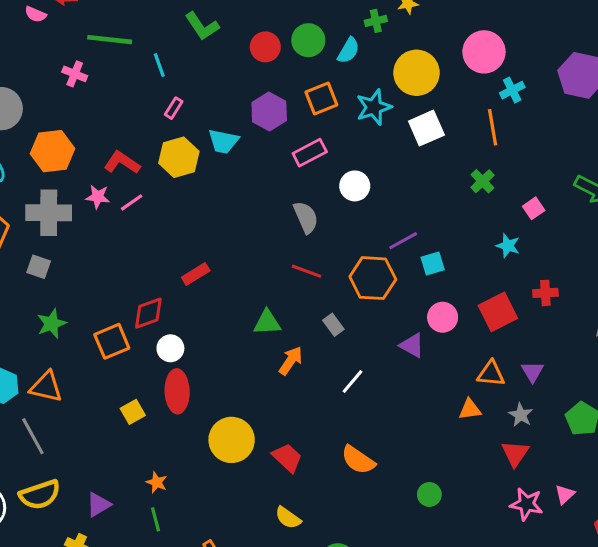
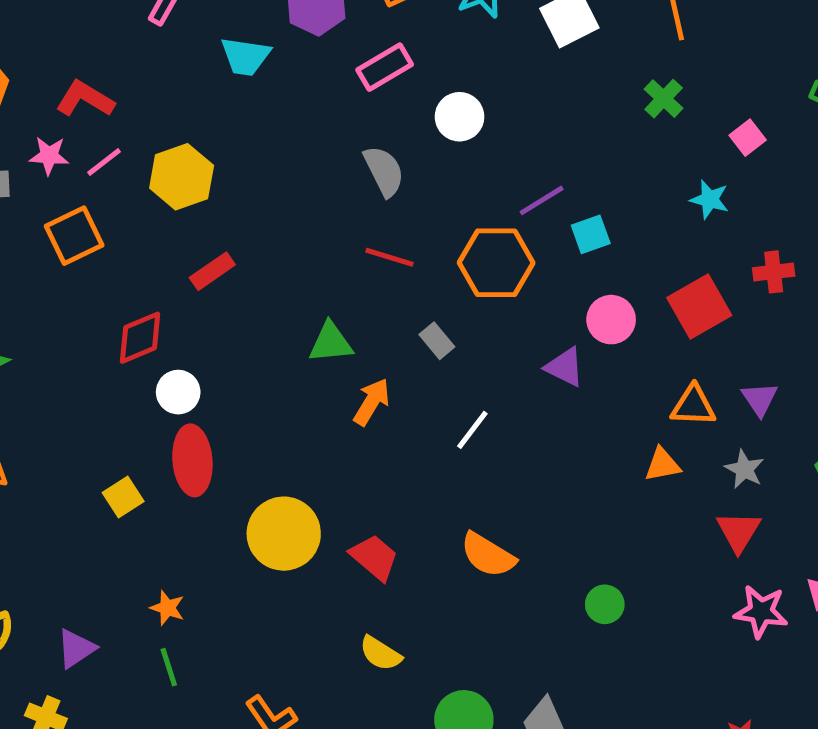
yellow hexagon: (179, 157) -> (182, 177), moved
orange square: (112, 341) -> (74, 236), moved

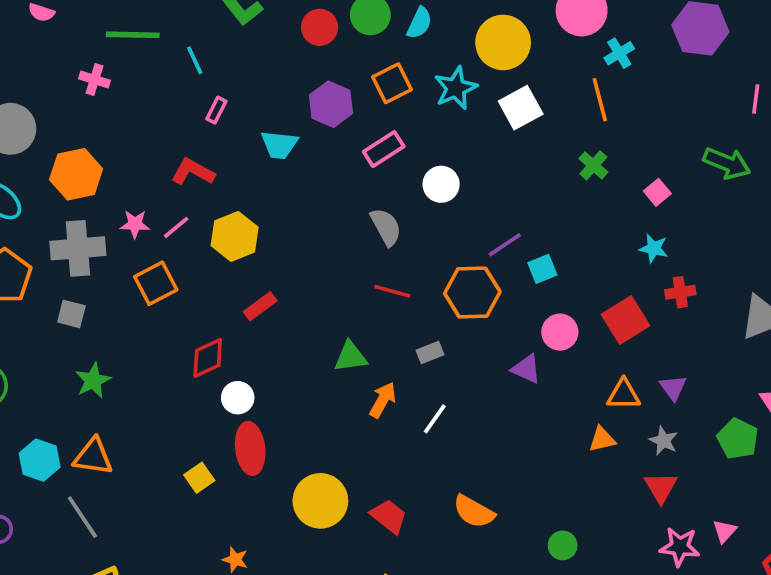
red L-shape: (85, 99) -> (193, 172), moved
cyan star: (710, 199) -> (654, 248), moved
gray rectangle: (437, 341) -> (430, 352), turned -70
white line: (472, 430) -> (435, 419), moved

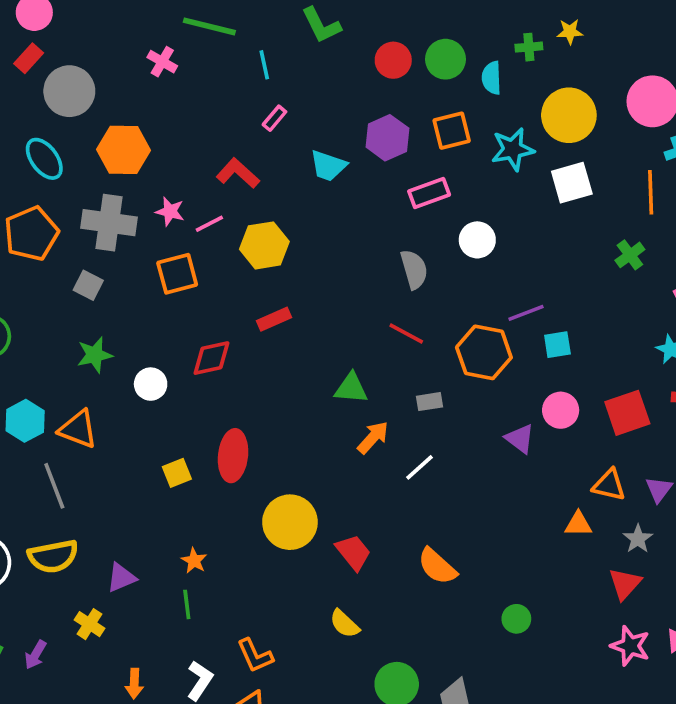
cyan semicircle: (419, 23) -> (492, 78), turned 140
white circle: (238, 398) -> (151, 384), moved

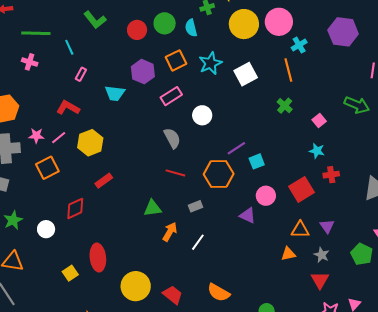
pink cross: (162, 62) -> (30, 62), moved
yellow circle: (569, 115) -> (244, 24), moved

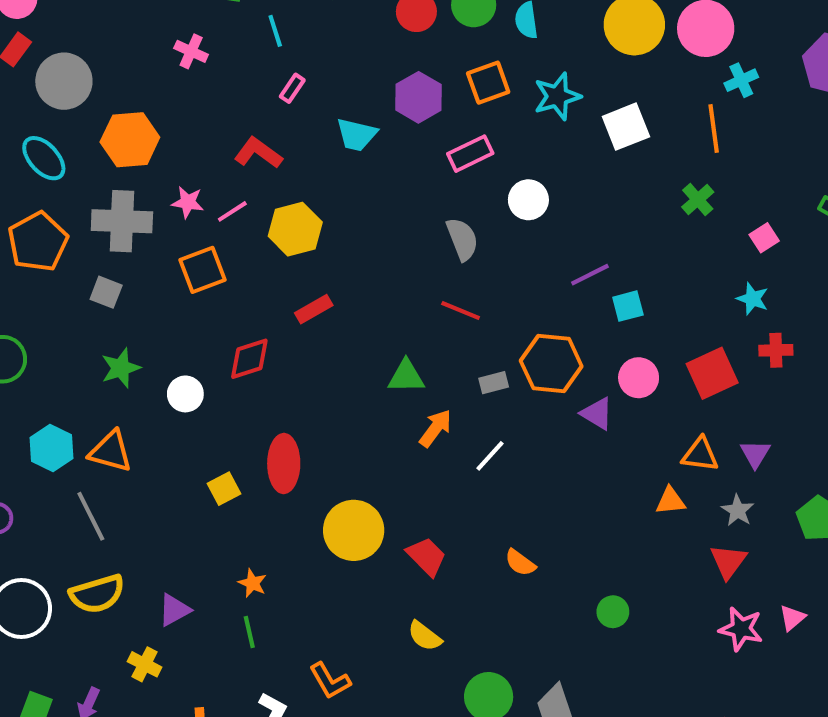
orange hexagon: (219, 174) -> (551, 363), moved
orange semicircle: (219, 293) -> (520, 563), size x0.7

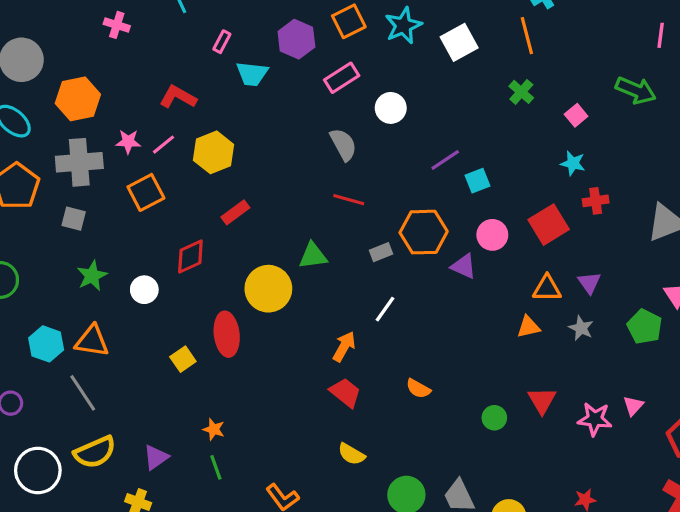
pink rectangle: (292, 88) -> (222, 42), moved
orange arrow: (435, 428) -> (344, 347), moved
yellow circle: (354, 530) -> (268, 289), moved
red triangle: (728, 561) -> (542, 400), moved

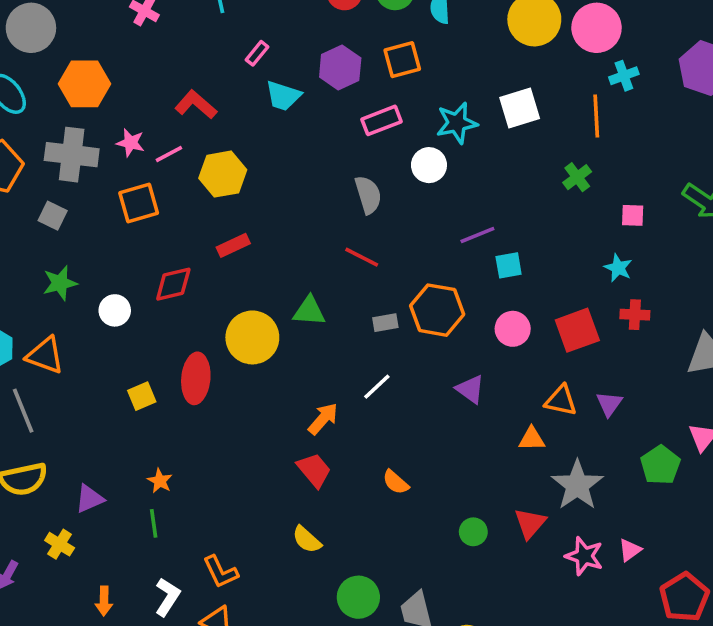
cyan star: (403, 26) -> (457, 123), moved
pink square: (576, 115) -> (633, 215), turned 30
purple triangle: (464, 266) -> (470, 389), moved
gray star: (581, 328) -> (577, 485), moved, size x1.8

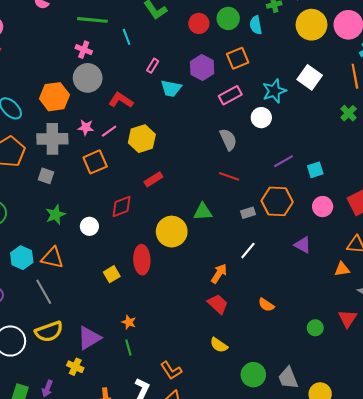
gray circle: (31, 28) -> (88, 78), moved
white square: (520, 108) -> (310, 77), turned -30
purple line: (477, 235) -> (284, 161), moved
purple triangle: (90, 499) -> (89, 338), size x1.4

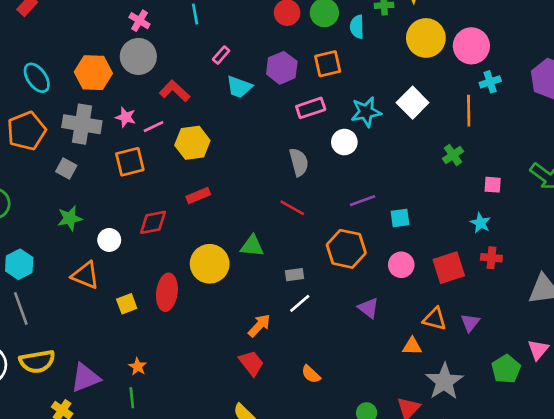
gray rectangle: (248, 213) -> (295, 275), moved
orange triangle: (52, 258) -> (86, 275), moved
gray line: (44, 292) -> (21, 308), moved

